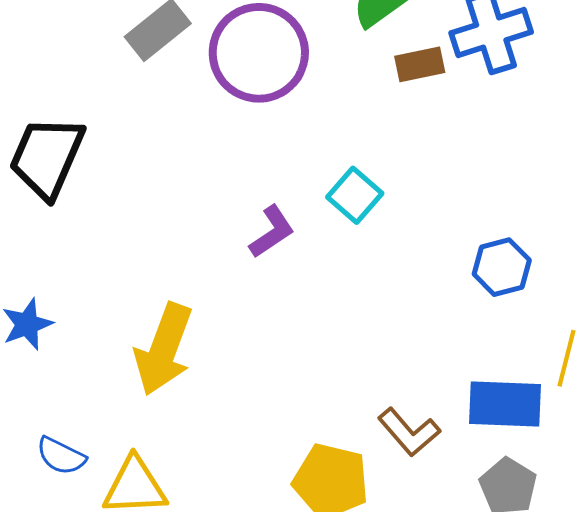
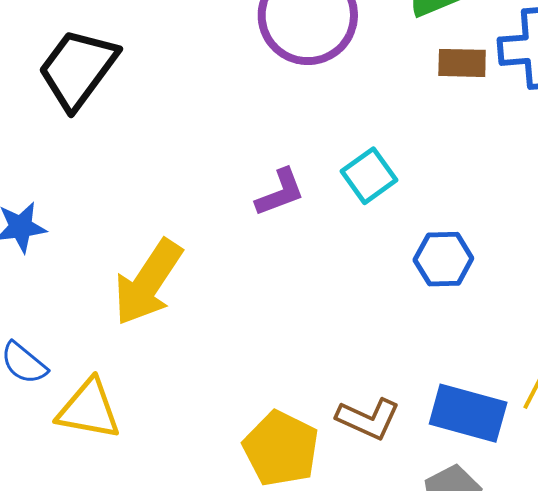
blue hexagon: (502, 267) -> (443, 259), moved
brown L-shape: (409, 432) -> (368, 419), turned -38

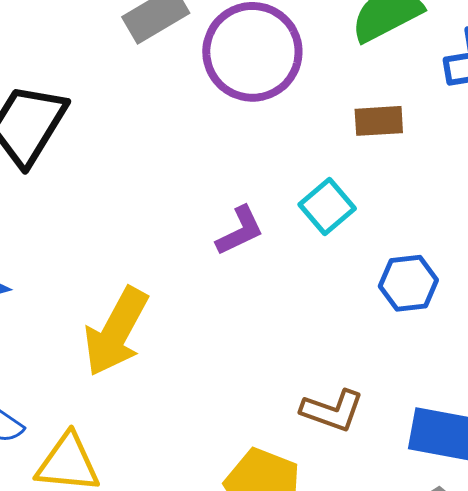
brown rectangle: (462, 63) -> (379, 121), moved
brown L-shape: (368, 419) -> (332, 411), moved

